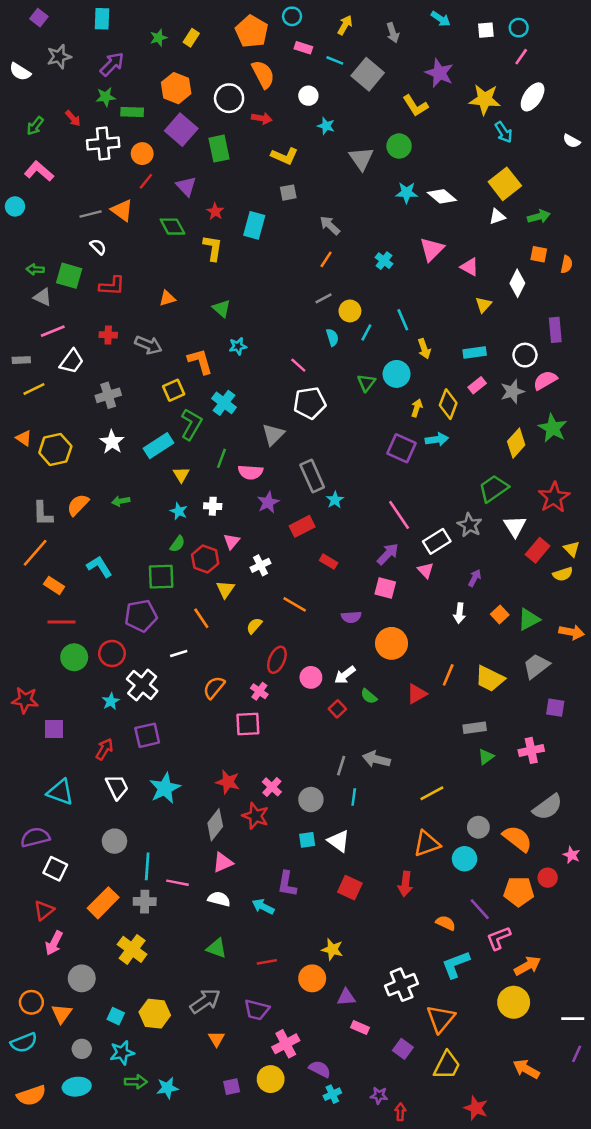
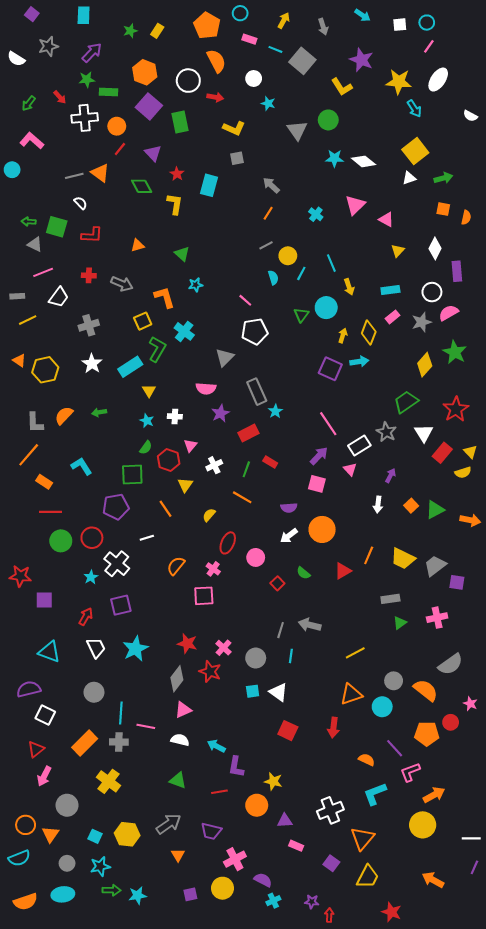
white diamond: (517, 283) -> (435, 249), moved
green line: (222, 458) -> (246, 469), moved
gray trapezoid: (536, 666) -> (435, 566), moved
white arrow: (345, 675) -> (289, 536), moved
purple L-shape: (287, 884) -> (236, 767), moved

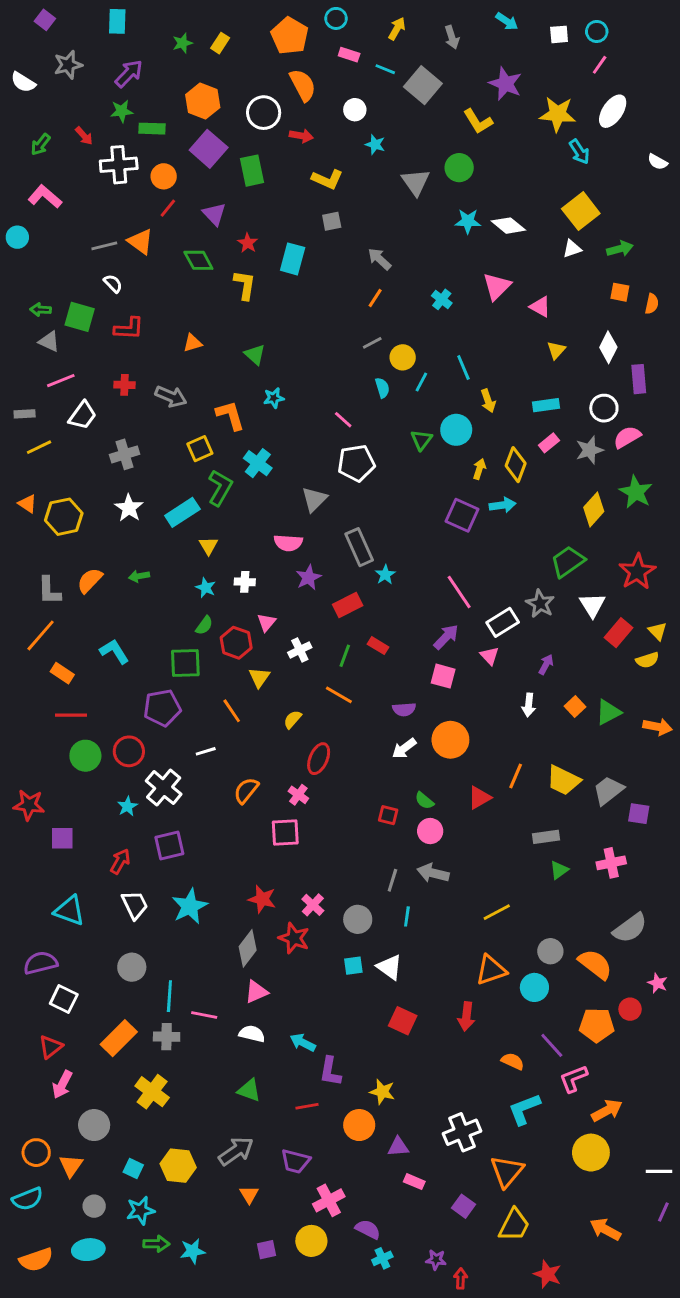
pink circle: (256, 557) -> (430, 831), moved
red square: (277, 583) -> (388, 815), turned -32

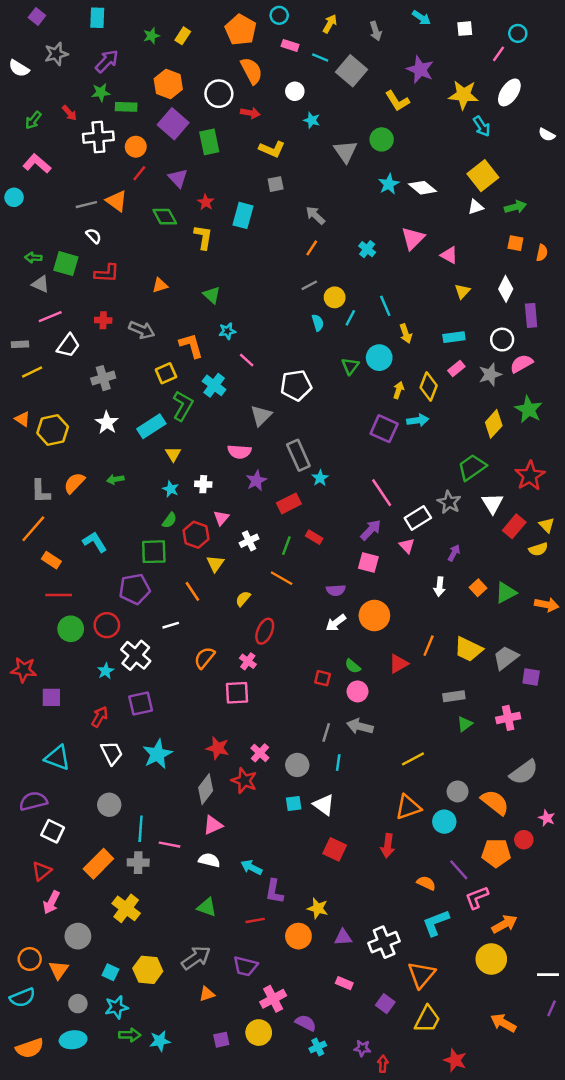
cyan circle: (597, 31) -> (518, 33), moved
cyan star: (468, 221) -> (389, 184), turned -30
pink line: (343, 420) -> (247, 360), moved
purple triangle: (398, 1147) -> (343, 937), moved
orange triangle: (249, 1195) -> (207, 994), turned 42

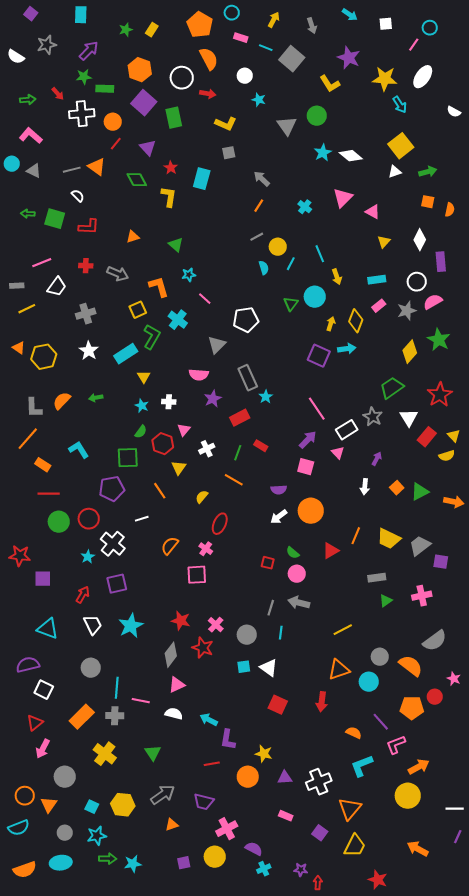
green arrow: (33, 120) -> (28, 100), turned -133
gray triangle: (41, 284) -> (34, 171), moved
green triangle: (207, 907) -> (153, 753), moved, turned 36

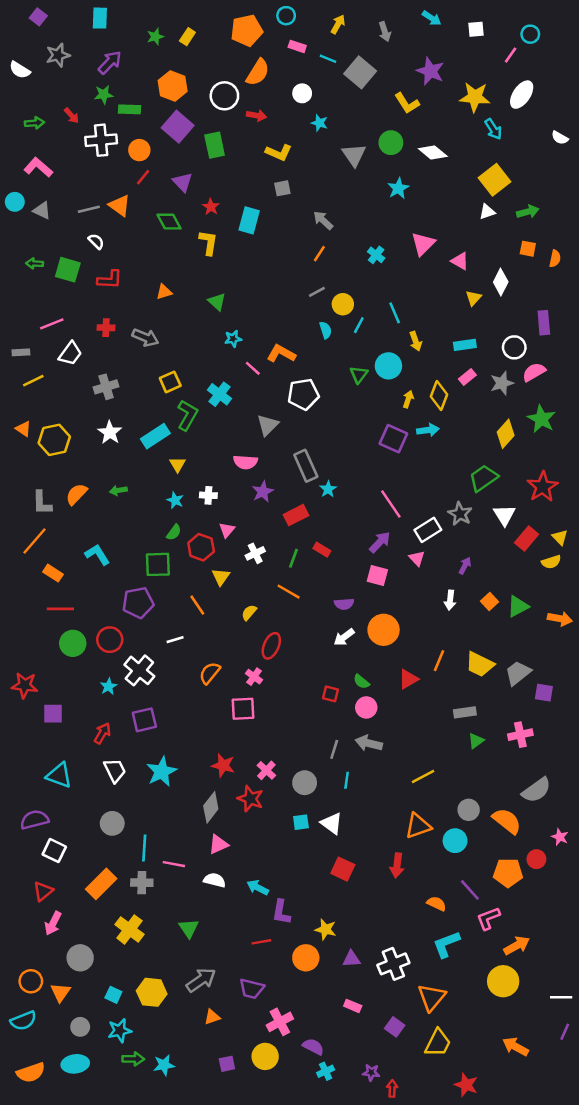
orange pentagon: (200, 25) -> (247, 30), turned 30
orange semicircle: (209, 59) -> (258, 72), turned 60
white diamond: (351, 156) -> (433, 153), moved
white diamond: (420, 240) -> (501, 282), moved
orange L-shape: (159, 287) -> (281, 354), moved, turned -45

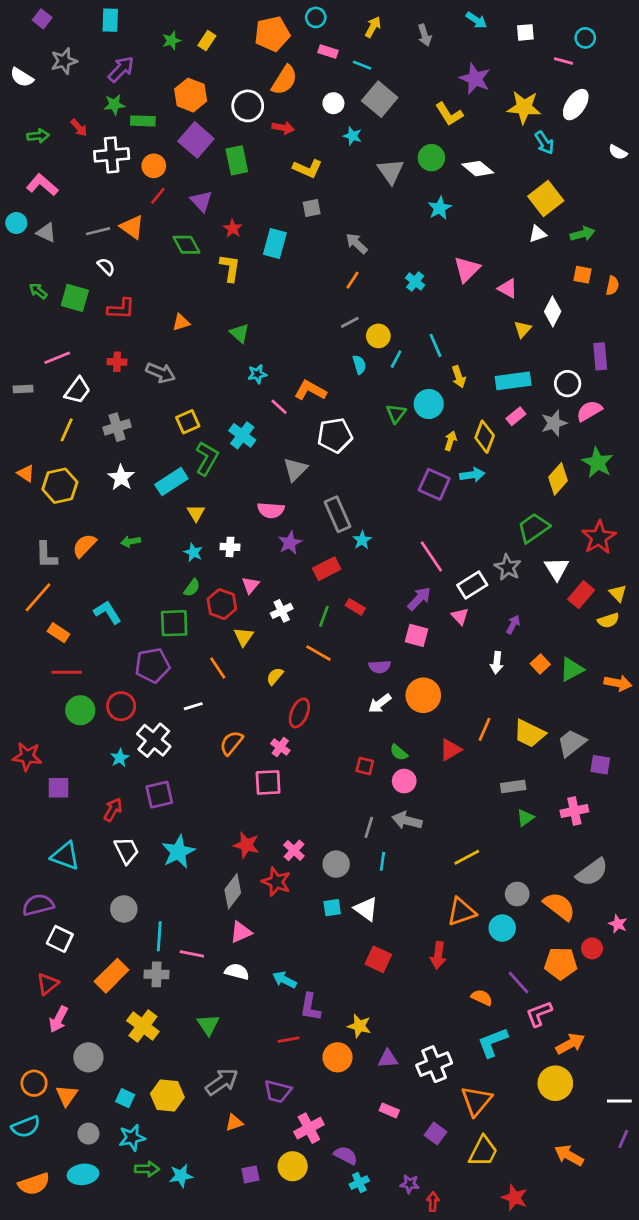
pink line: (511, 55) -> (563, 61), turned 70
gray square: (360, 72) -> (380, 99), moved
green arrow: (35, 264) -> (38, 291), turned 35
cyan rectangle: (465, 345) -> (513, 381), size x1.4
yellow line: (33, 381) -> (67, 430), moved, turned -40

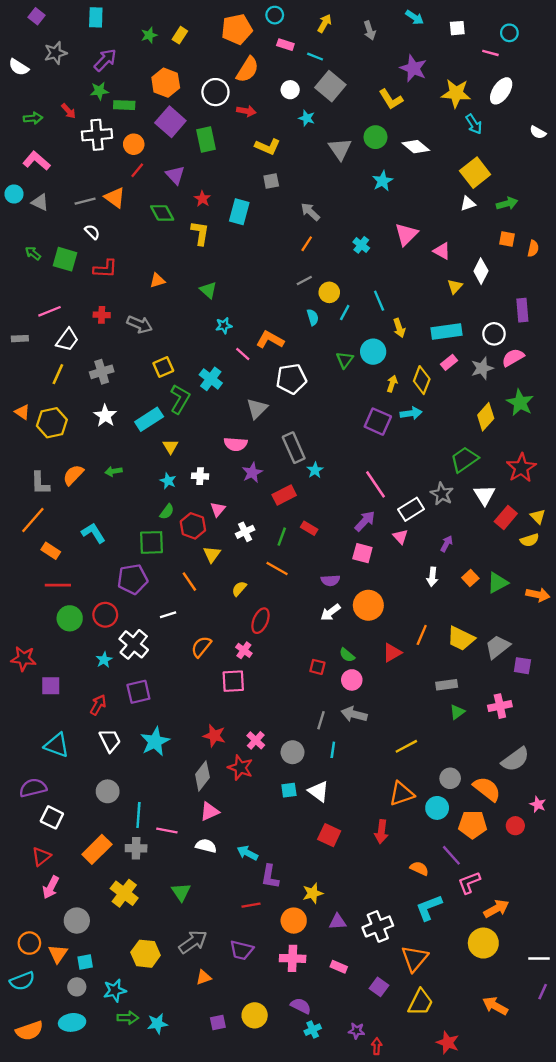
orange pentagon: (561, 963) -> (473, 825), moved
yellow star: (359, 1026) -> (313, 893), turned -30
cyan square: (125, 1098) -> (85, 962), moved, turned -35
pink cross: (309, 1128) -> (293, 958), moved, turned 30

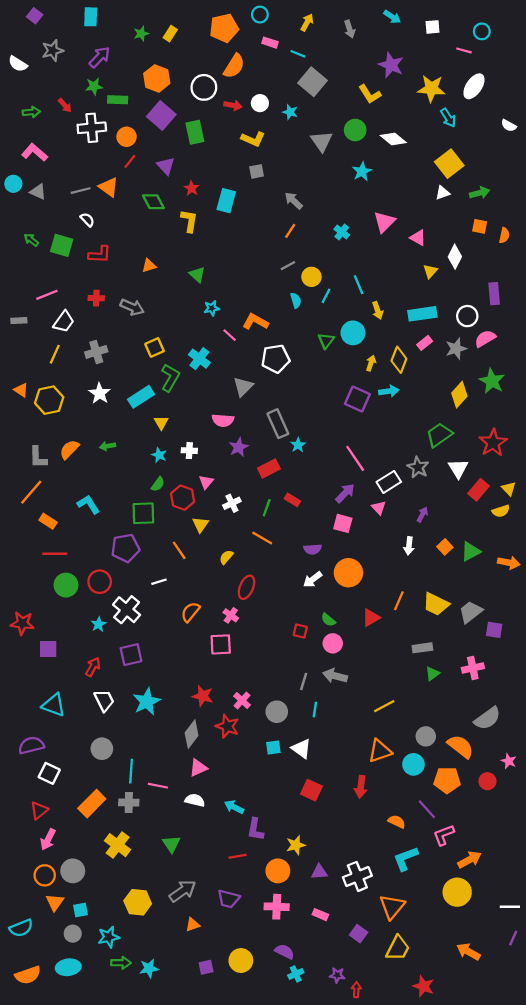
white circle: (290, 90) -> (260, 103), moved
orange circle: (29, 943) -> (45, 875), moved

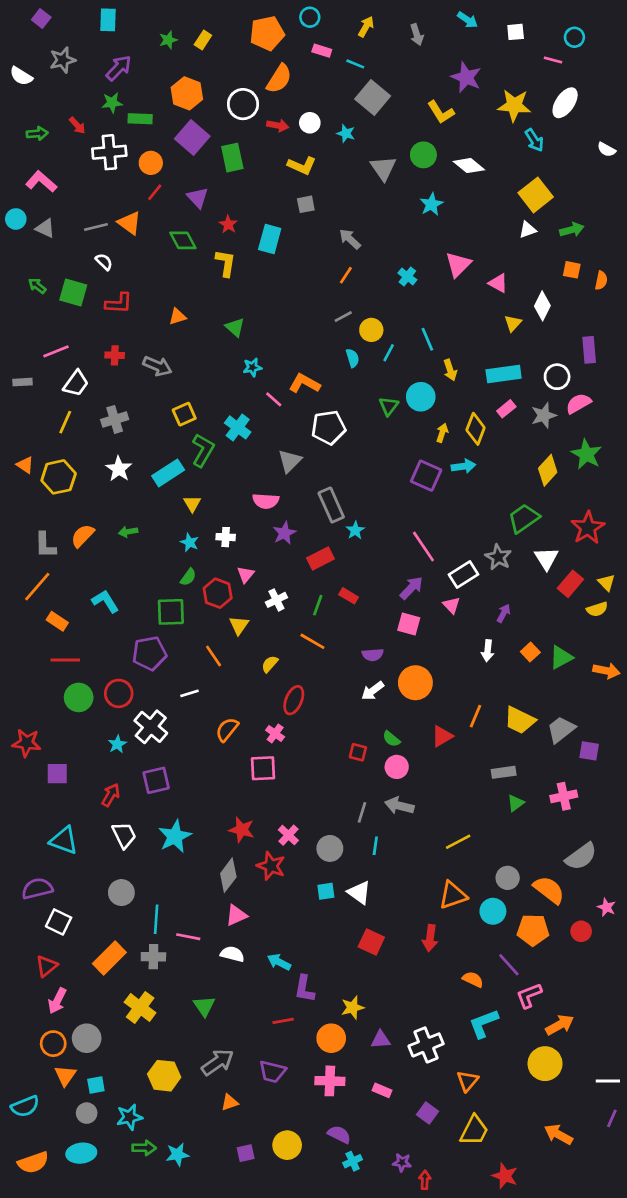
orange triangle: (392, 907) -> (468, 1081), size x0.7

